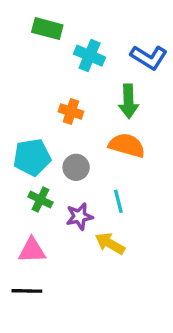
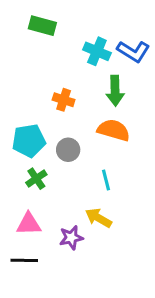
cyan cross: (90, 56) -> (97, 51), moved
green cross: (40, 200) -> (36, 179), turned 30
purple star: (79, 216) -> (71, 238), moved

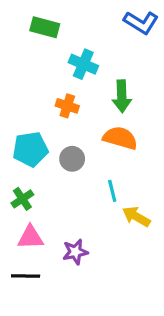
cyan cross: (97, 51) -> (83, 64), moved
blue L-shape: (133, 51) -> (141, 22), moved
green cross: (36, 179) -> (22, 199), moved
yellow arrow: (98, 218) -> (136, 217), moved

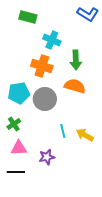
orange cross: (67, 106) -> (42, 66), size x1.5
gray circle: (72, 159) -> (45, 99), size x1.5
cyan line: (112, 191) -> (63, 131), moved

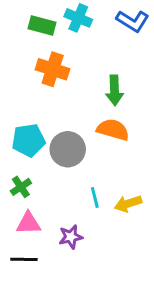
cyan cross: (52, 40) -> (78, 18), moved
orange cross: (42, 66) -> (53, 69), moved
yellow arrow: (85, 135) -> (128, 204), turned -48

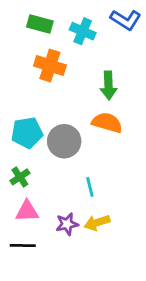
cyan cross: (78, 18) -> (83, 31), moved
yellow arrow: (128, 204) -> (97, 223), moved

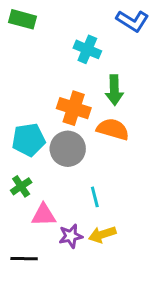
green rectangle: (40, 24) -> (23, 19), moved
cyan cross: (83, 31) -> (87, 49), moved
orange cross: (50, 65) -> (74, 108), moved
pink triangle: (27, 211) -> (44, 215), moved

